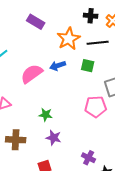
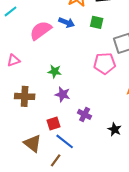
blue arrow: (58, 66) -> (67, 22), turned -140
purple cross: (89, 158) -> (85, 114), moved

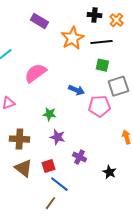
blue arrow: (67, 22) -> (76, 90), moved
green square: (97, 22) -> (102, 65), moved
brown triangle: (33, 143) -> (23, 168), moved

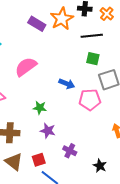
purple rectangle: (39, 21) -> (37, 24), moved
orange star: (72, 38) -> (62, 19), moved

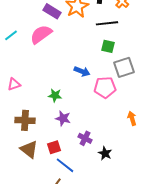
pink semicircle: (26, 67) -> (41, 34), moved
black star: (100, 166) -> (105, 153), moved

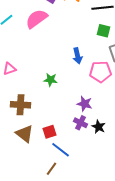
blue arrow: (82, 71) -> (78, 56), turned 56
purple star: (63, 118) -> (85, 104), moved
black star: (105, 153) -> (99, 127), moved

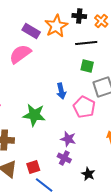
pink pentagon: (101, 72) -> (84, 107), turned 30
green star: (51, 80) -> (34, 115), size x1.6
black star: (99, 127) -> (88, 174), moved

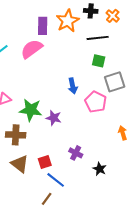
purple rectangle: (31, 31) -> (43, 26), turned 60
green star: (34, 115) -> (31, 110), moved
purple star: (68, 139) -> (54, 118), moved

